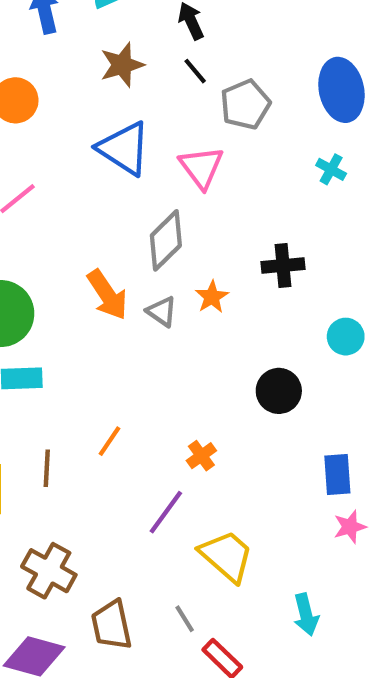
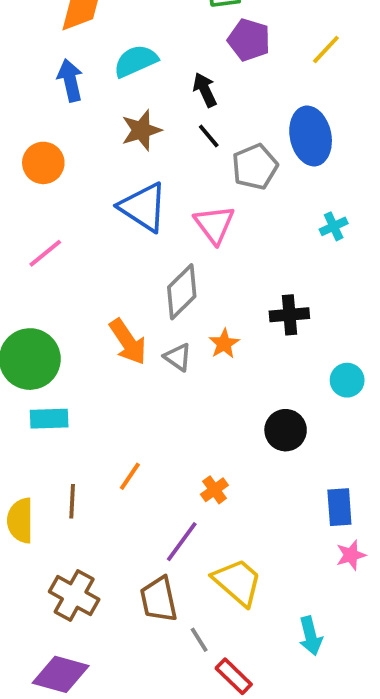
blue ellipse: (341, 90) -> (311, 136), moved
cyan cross: (331, 169) -> (334, 226), turned 36
brown trapezoid: (112, 625) -> (159, 599), moved

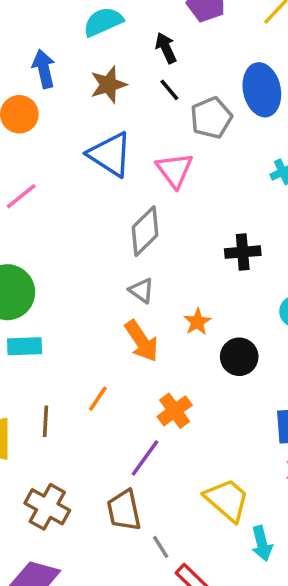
blue arrow: (70, 80) -> (44, 69), moved
orange arrow: (128, 342) -> (141, 341), moved
orange star: (224, 344) -> (197, 322), moved
orange cross: (214, 490) -> (175, 411), size x1.4
yellow trapezoid: (238, 582) -> (227, 500), moved

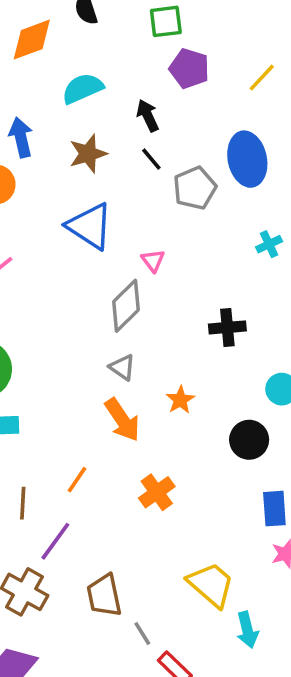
pink triangle: (175, 170) -> (153, 260), moved, size x0.6
black circle: (239, 357) -> (249, 440), moved
purple line: (145, 458) -> (55, 541), moved

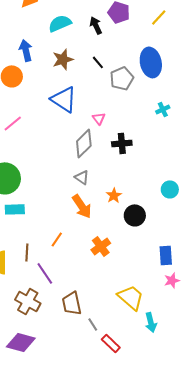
black arrow: (148, 116) -> (96, 25), moved
black cross: (227, 327) -> (122, 143), moved
black circle: (249, 440) -> (135, 215), moved
purple line: (55, 541) -> (45, 273), turned -70

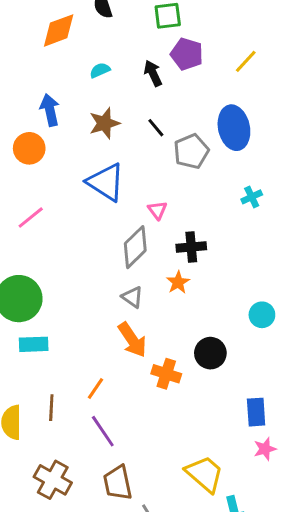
cyan semicircle: (60, 23) -> (100, 70), size x0.6
orange star: (114, 195) -> (178, 282), moved
orange cross: (101, 246) -> (166, 374), moved, turned -36
purple line: (45, 273) -> (103, 431), moved

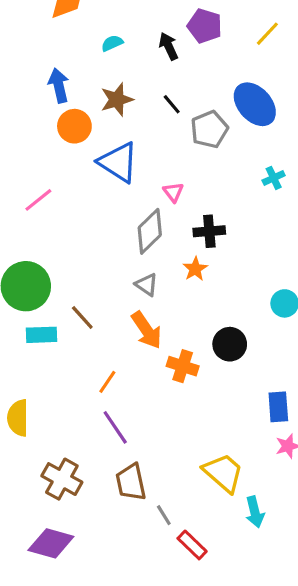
blue ellipse: (234, 128) -> (255, 104), turned -30
orange circle: (29, 148) -> (74, 126), moved
brown line: (51, 408) -> (82, 318), moved, turned -45

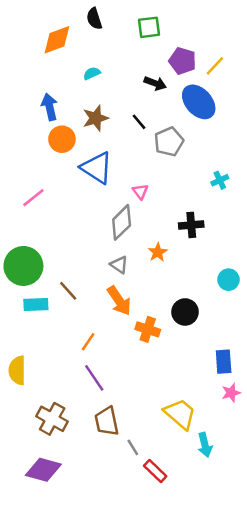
purple pentagon: (205, 26) -> (183, 61), moved
black arrow: (169, 46) -> (155, 83), moved, turned 135
blue ellipse: (255, 104) -> (199, 102), moved
black cross: (209, 231) -> (191, 225), moved

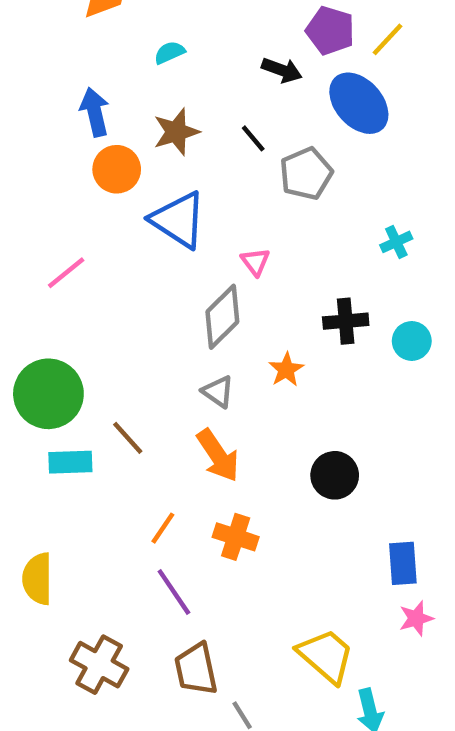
cyan circle: (229, 280) -> (412, 341), moved
orange cross: (148, 329) -> (236, 537), moved

